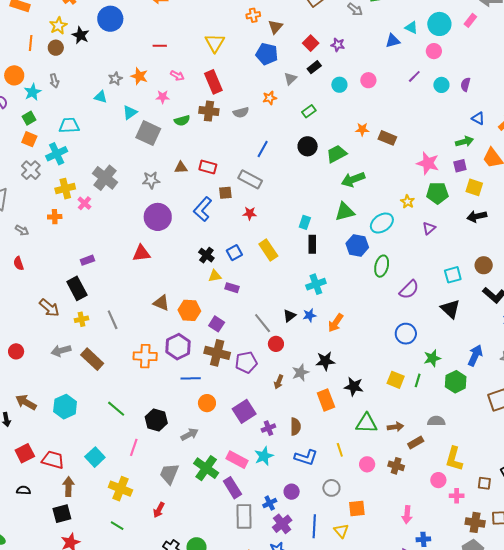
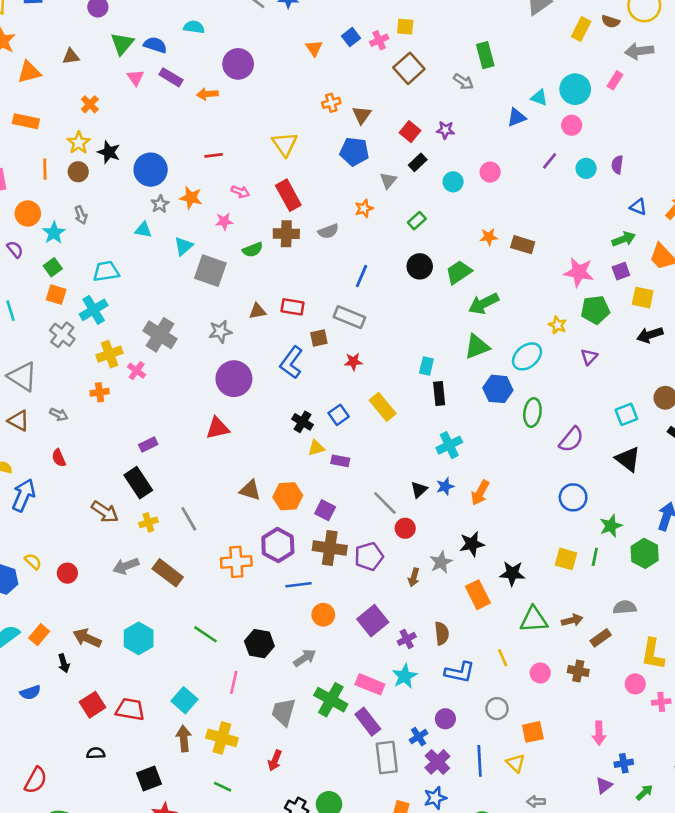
blue circle: (110, 19) -> (151, 170), moved
brown arrow: (68, 487) -> (184, 739), moved

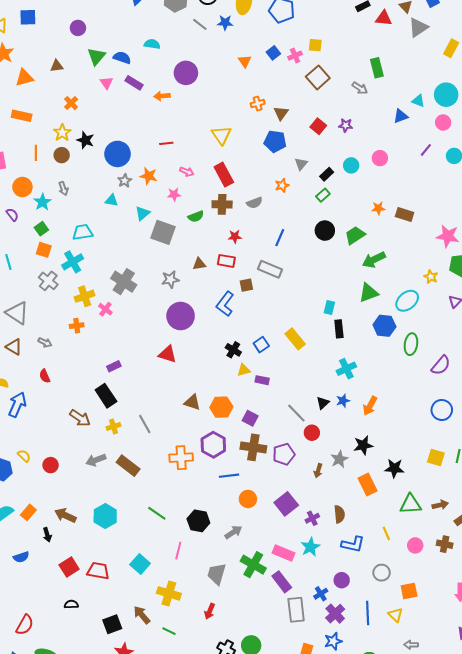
black rectangle: (418, 162) -> (327, 174), moved
red star: (353, 362) -> (235, 237), moved
red triangle: (217, 428) -> (168, 354), turned 30
brown arrow: (184, 739) -> (142, 615), moved, turned -36

